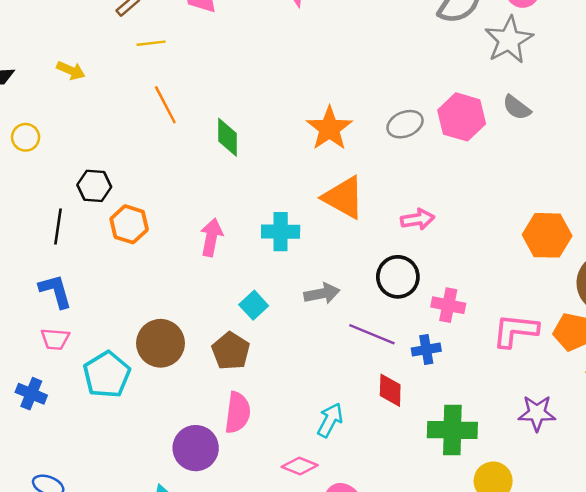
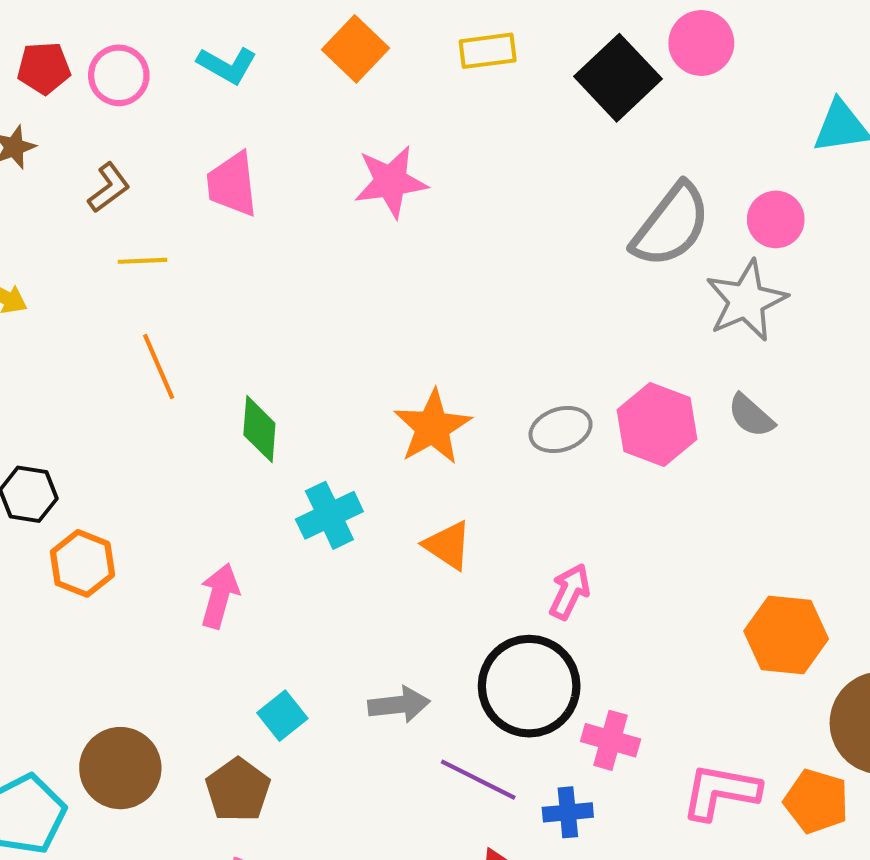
orange triangle: (344, 197) -> (448, 545), size x0.7
pink arrow: (418, 219) -> (570, 592), turned -60
cyan cross: (281, 232) -> (329, 515), moved, turned -30
black circle: (398, 277) -> (529, 686), size x1.4

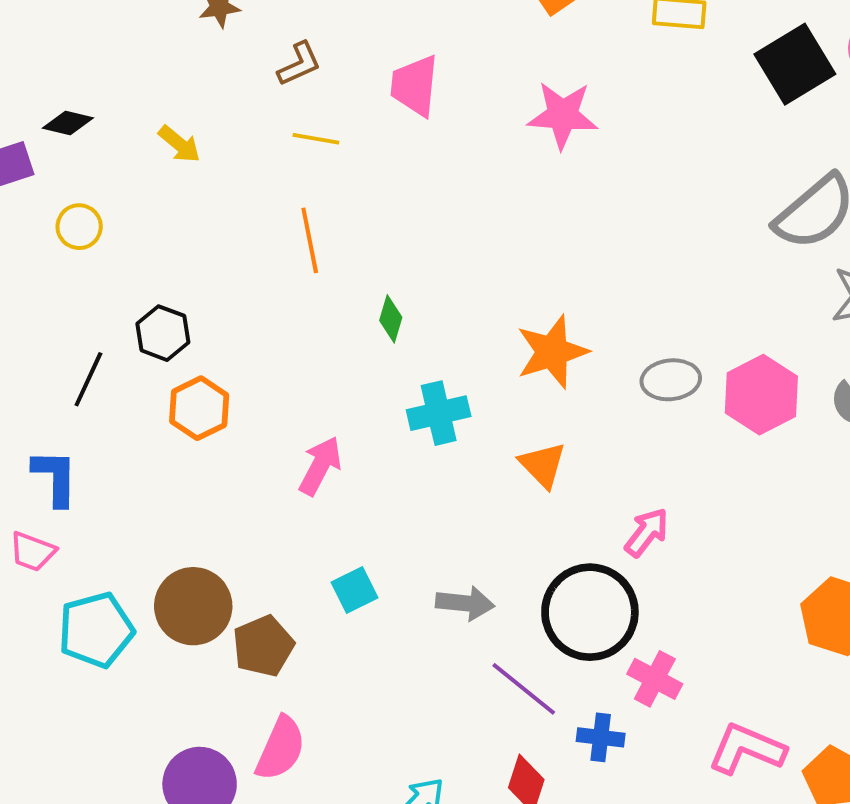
green diamond: (259, 429) -> (391, 319), size x0.7
brown pentagon: (238, 790) -> (263, 646), moved

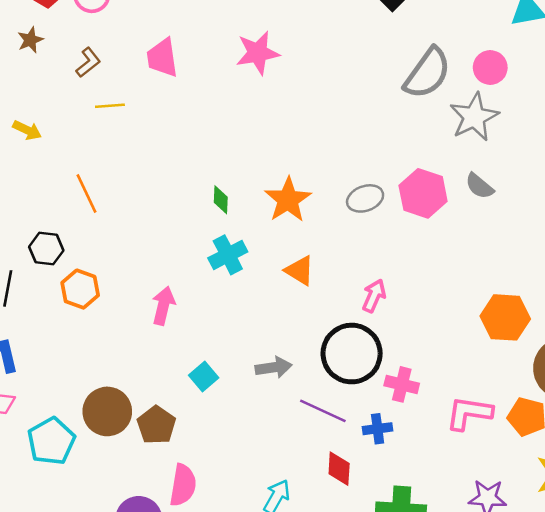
orange line: (310, 240) -> (86, 193), moved
green diamond: (391, 319) -> (221, 200), moved

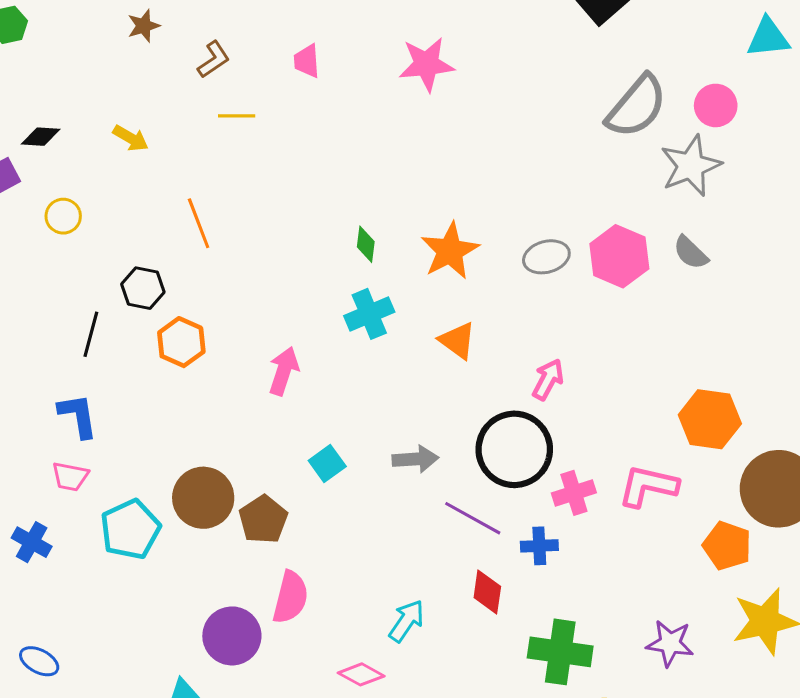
pink trapezoid: (162, 58) -> (307, 61), size x0.7
pink cross: (402, 384) -> (574, 493), turned -36
pink L-shape: (469, 413) -> (648, 486), moved

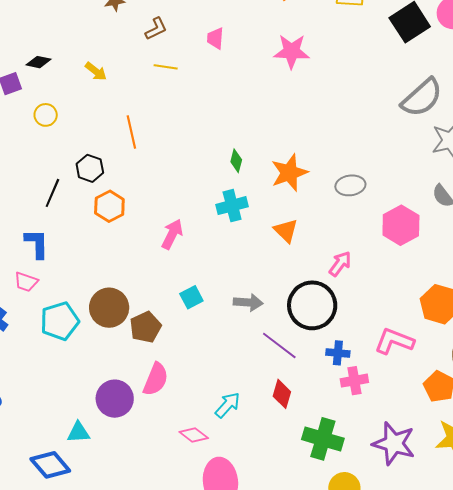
pink hexagon: (619, 256) -> (401, 225), moved
pink cross: (574, 493) -> (354, 381), moved
blue cross: (539, 546) -> (338, 353), moved
purple star: (670, 643) -> (394, 444), size x1.4

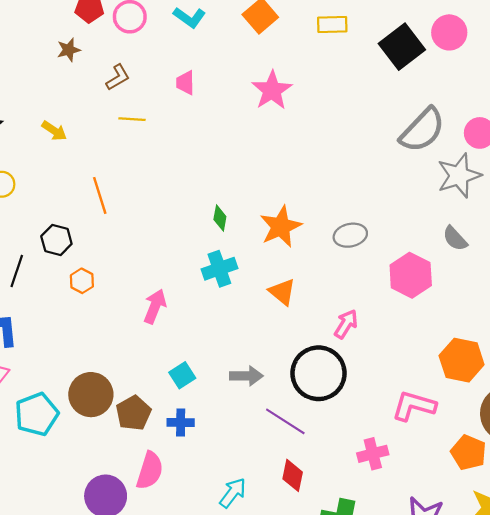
pink star: (292, 51) -> (272, 90), turned -30
orange hexagon: (109, 206) -> (82, 281), size x0.7
blue cross: (338, 353) -> (181, 423), moved

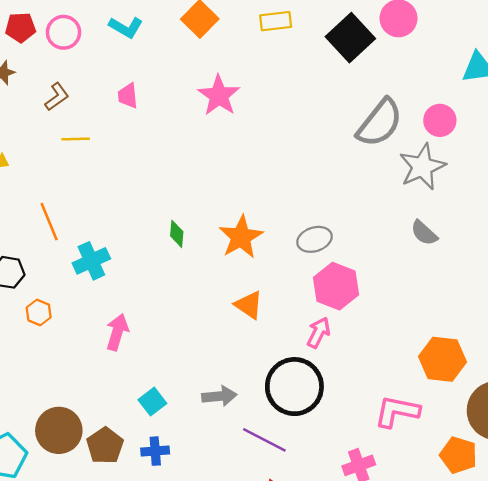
cyan cross: (219, 269) -> (91, 261), moved
pink hexagon: (411, 275) -> (336, 286), moved

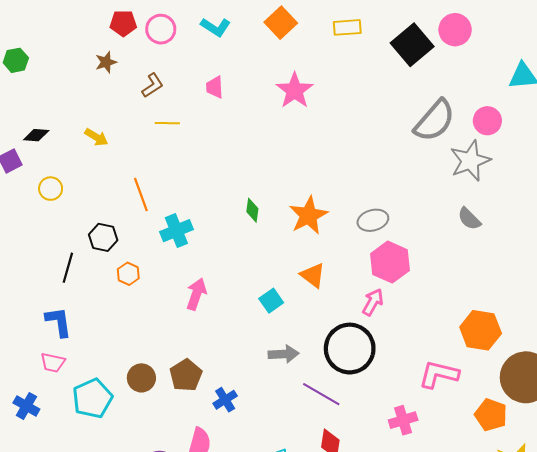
cyan square: (152, 402) -> (271, 301), moved
brown circle: (59, 430) -> (141, 378), size x0.7
brown pentagon: (105, 446) -> (186, 375), moved
blue cross: (155, 451) -> (225, 400), turned -30

